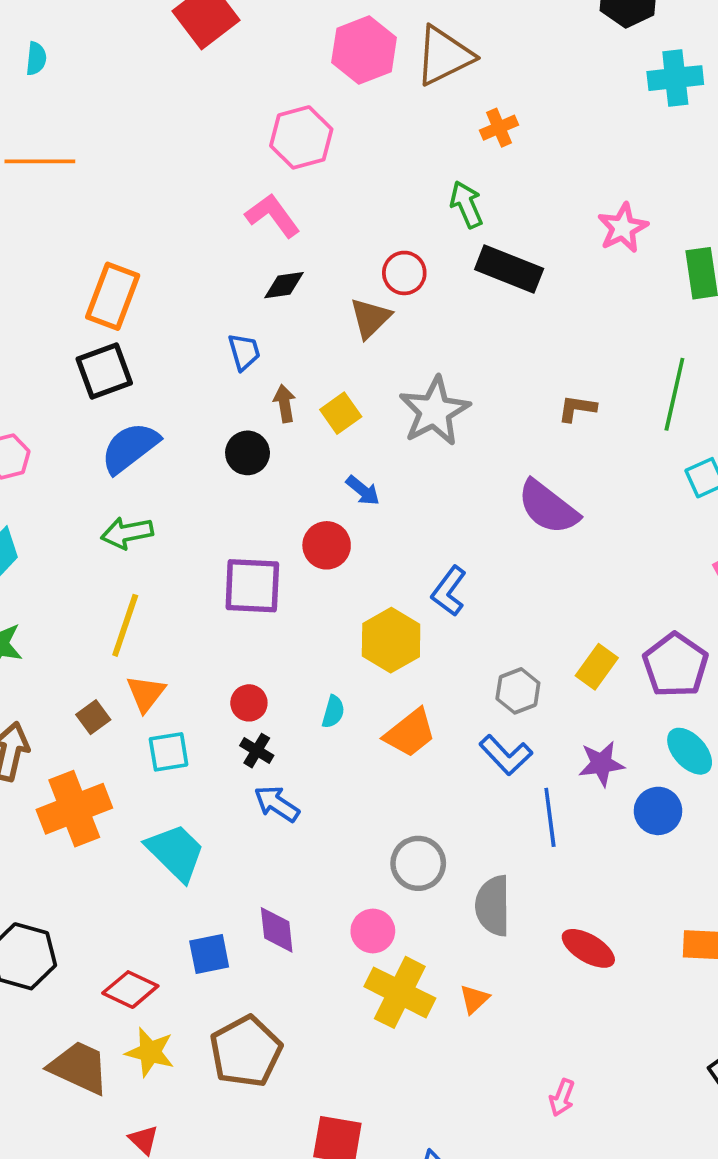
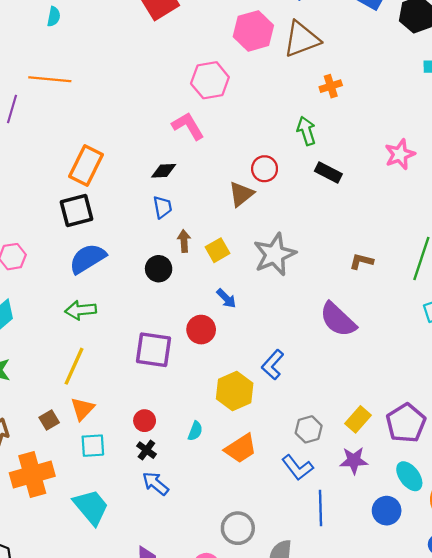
black rectangle: (509, 269) -> (328, 173), size x0.7
black diamond: (284, 285) -> (164, 171), moved
purple star: (601, 764) -> (354, 460), moved

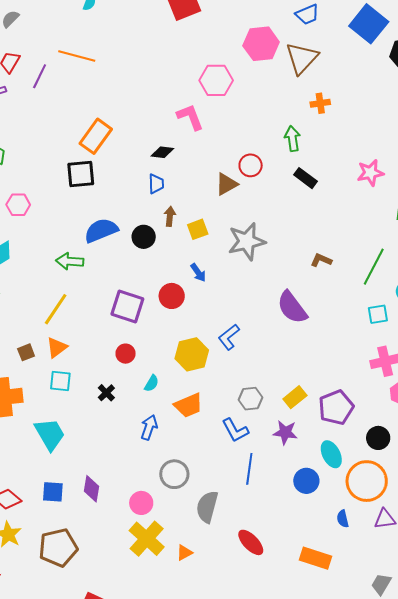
brown triangle: (302, 39) -> (302, 58), turned -36
blue semicircle: (88, 259) -> (101, 230), moved
red circle: (145, 421) -> (126, 354), moved
blue arrow: (155, 484) -> (149, 427), moved, turned 60

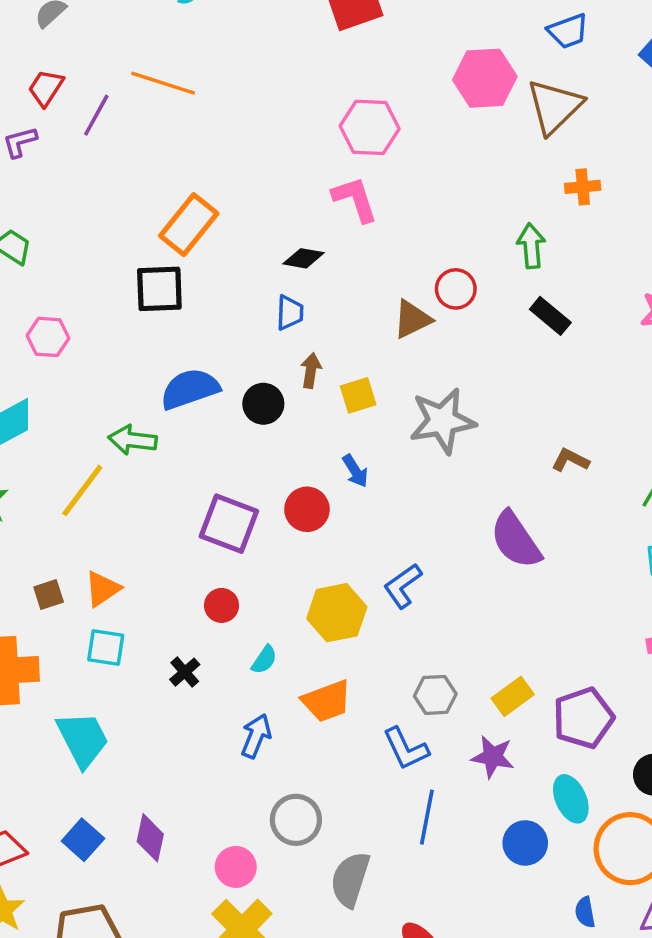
pink hexagon: (216, 80) -> (370, 127), moved
yellow line: (56, 309) -> (82, 490), moved
blue square: (53, 492) -> (83, 840), turned 35

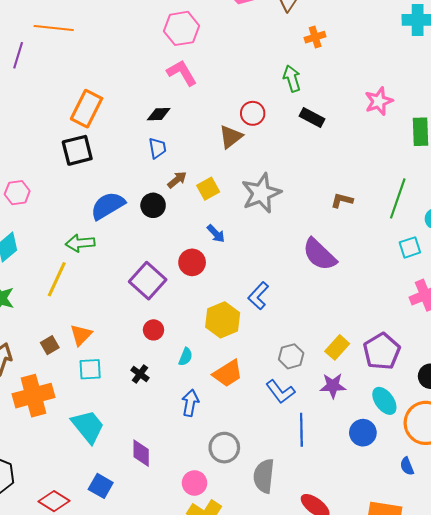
brown arrow: (311, 371) -> (177, 180), turned 54
purple square: (229, 524) -> (148, 281), turned 33
purple diamond: (150, 838) -> (141, 453), moved

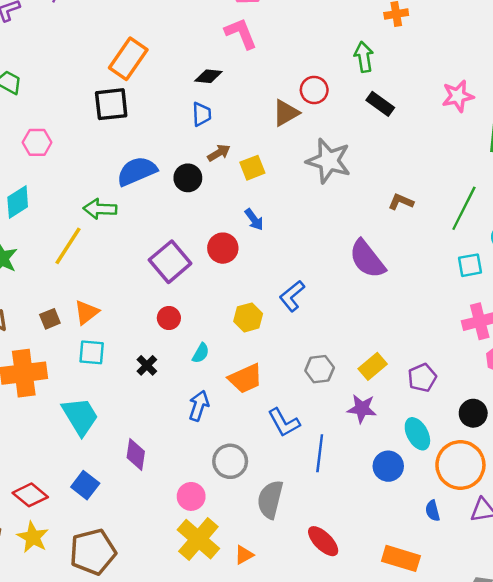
gray star: (261, 193) -> (329, 161), moved, turned 30
yellow hexagon: (223, 320) -> (248, 317), size x0.7
purple pentagon: (382, 351) -> (422, 378), size x0.7
blue L-shape: (280, 392) -> (284, 423), moved

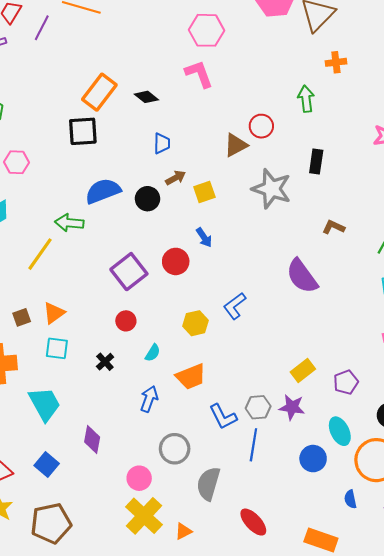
black diamond: (208, 76) -> (146, 97), moved, turned 30
black rectangle: (380, 104) -> (316, 161), moved, turned 60
gray hexagon: (320, 369) -> (258, 407), moved

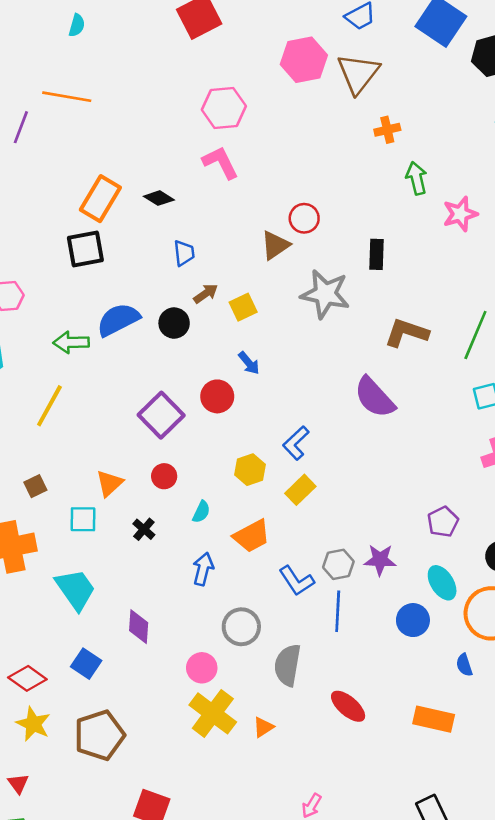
green arrow: (306, 99) -> (417, 178), moved
green arrow: (69, 223) -> (71, 342), moved
brown L-shape: (333, 227) -> (407, 333), size x1.6
orange triangle: (54, 313) -> (109, 483), moved
yellow rectangle: (303, 370) -> (300, 490), moved

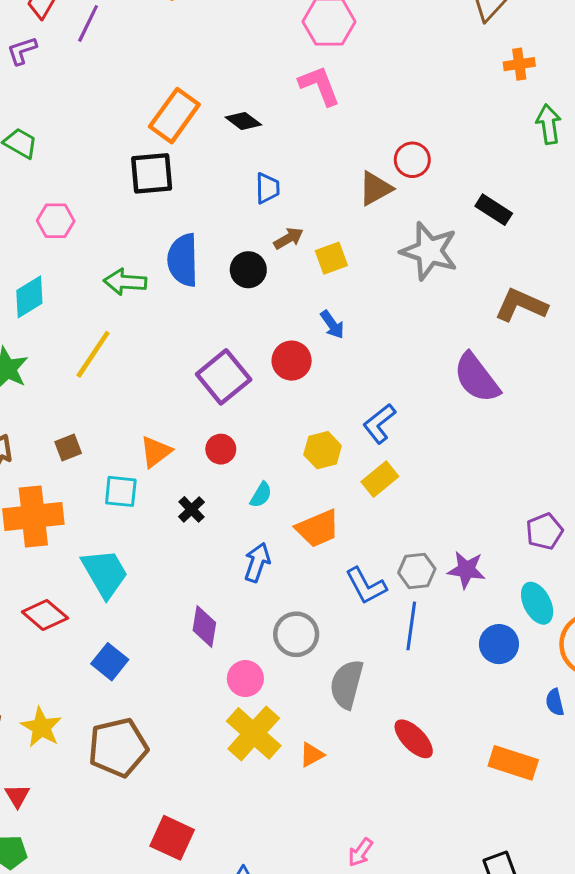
black rectangle: (376, 254) -> (494, 210), turned -64
blue semicircle: (118, 320) -> (183, 260), turned -69
purple diamond: (139, 627) -> (204, 626), moved
red diamond: (27, 678) -> (45, 615), moved

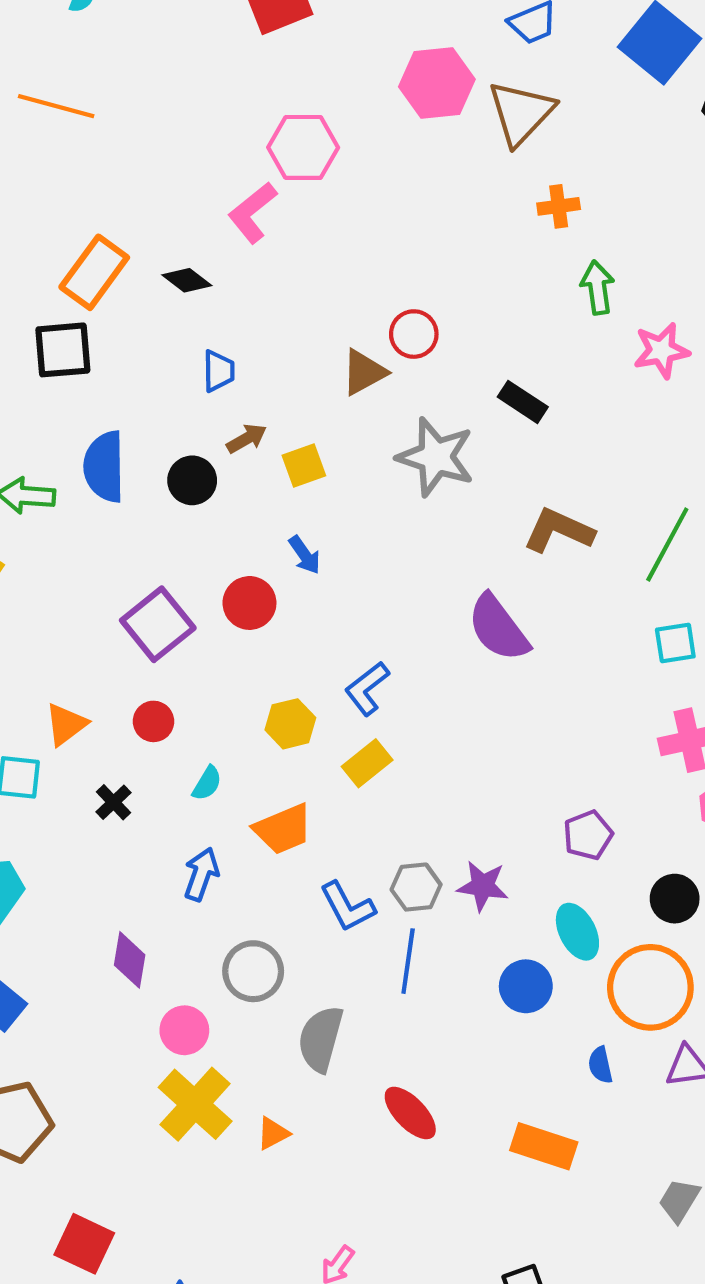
pink L-shape: (319, 86) -> (252, 213), moved, turned -108

